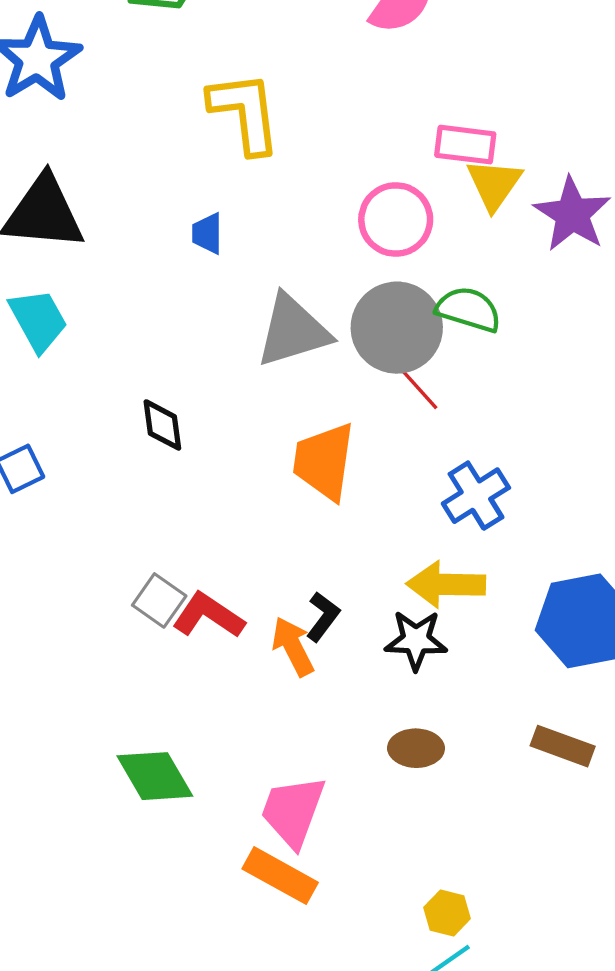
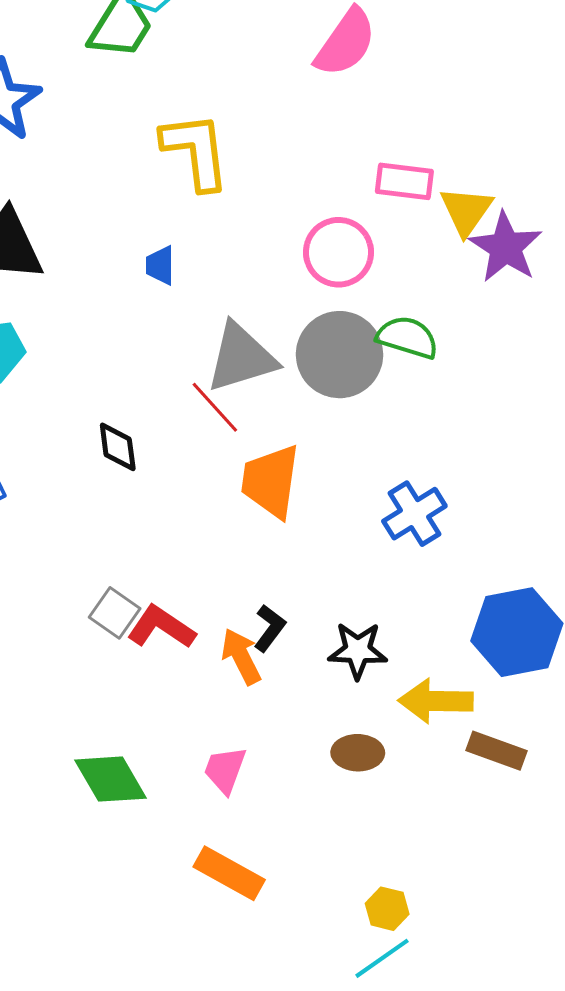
yellow triangle: (494, 184) -> (466, 211), moved
red line: (414, 383) -> (215, 407), moved
yellow arrow: (446, 584) -> (436, 701), moved
pink trapezoid: (293, 811) -> (225, 770), moved, size x0.7

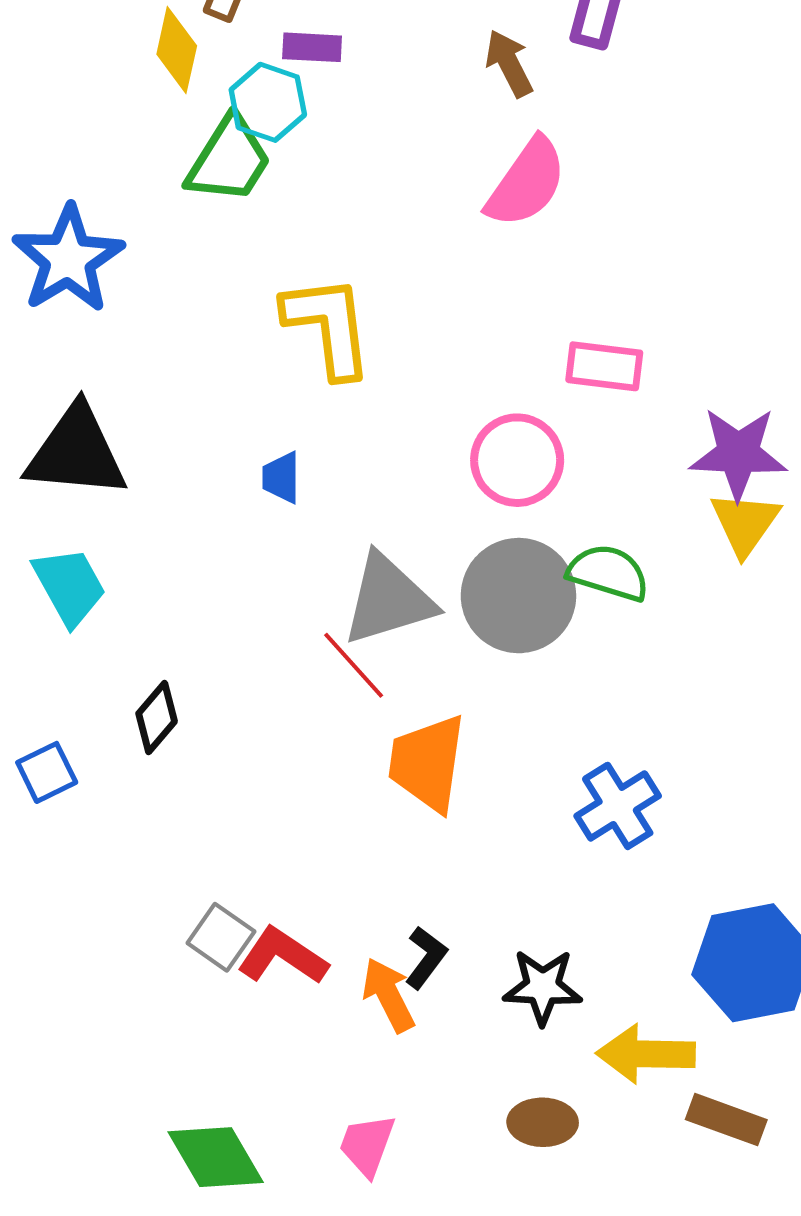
yellow triangle: (466, 211) -> (745, 523), moved
purple star: (506, 247) -> (738, 453), turned -30
black diamond: (118, 447) -> (157, 718), moved, turned 48

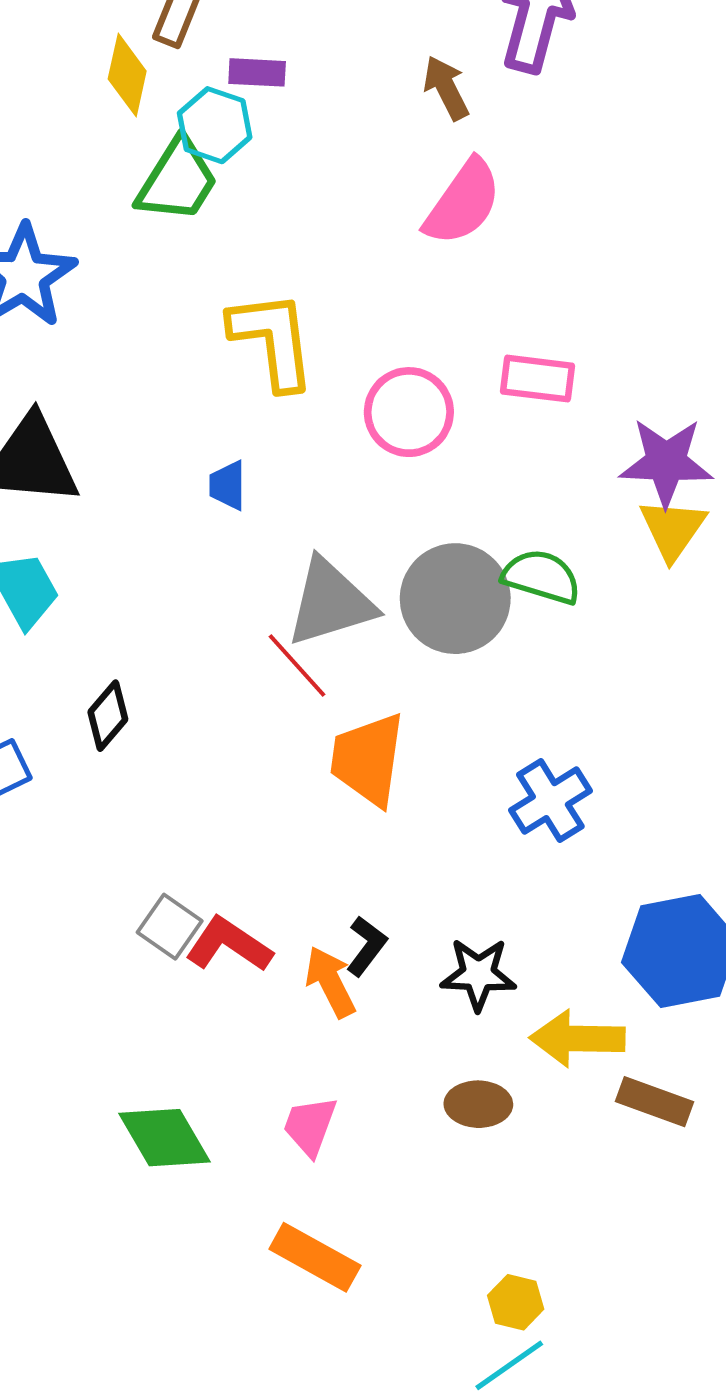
pink circle: (517, 460) -> (409, 412), moved

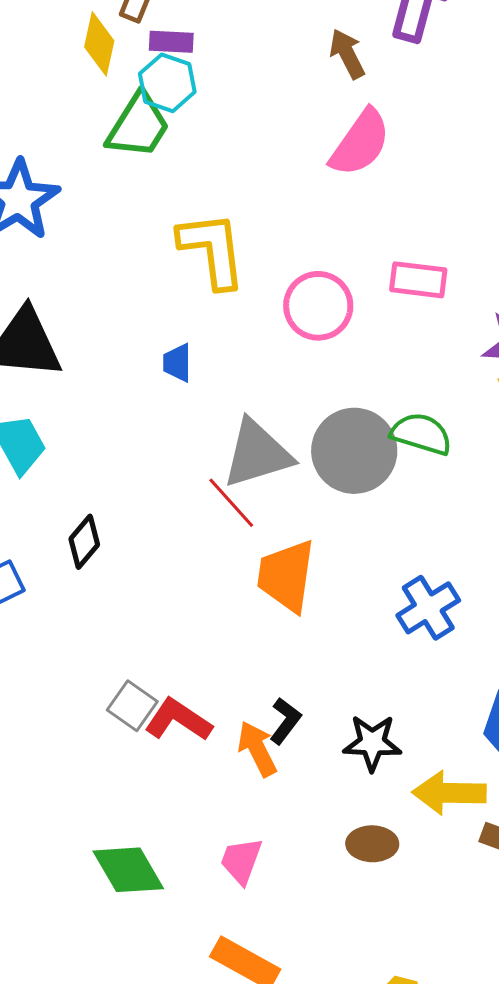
purple rectangle: (257, 72) -> (171, 42), moved

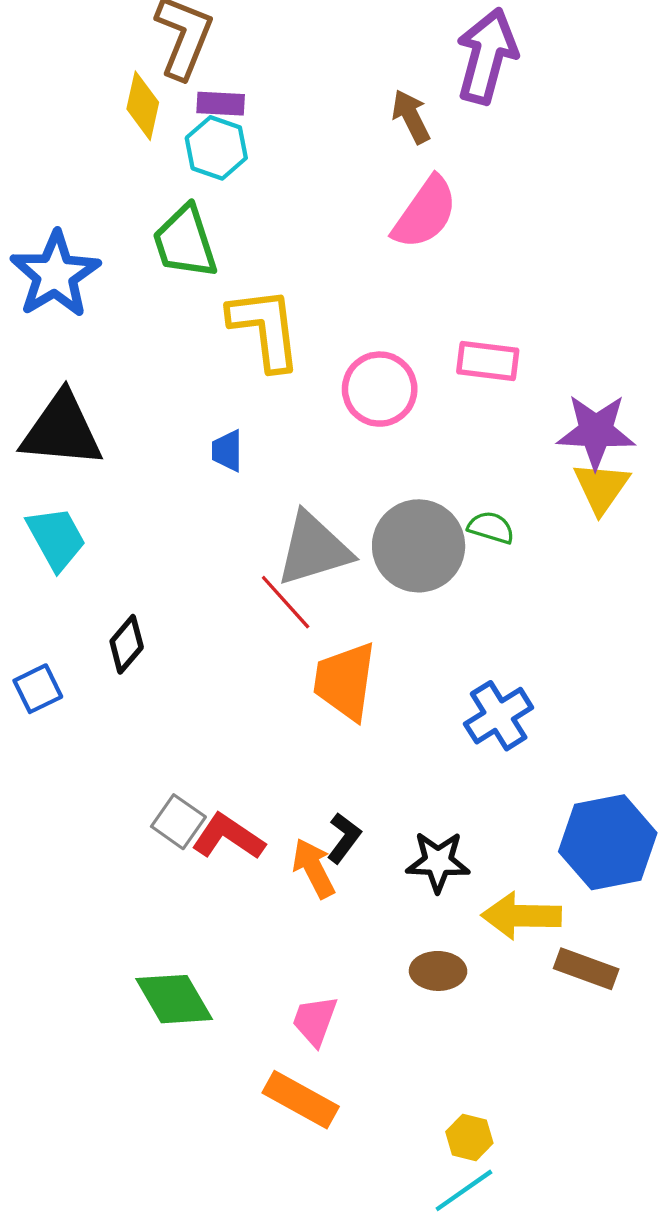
green trapezoid: (138, 126) -> (185, 242), moved, turned 130
green semicircle: (421, 434) -> (491, 528), size x0.7
pink trapezoid: (241, 861) -> (315, 1021), moved

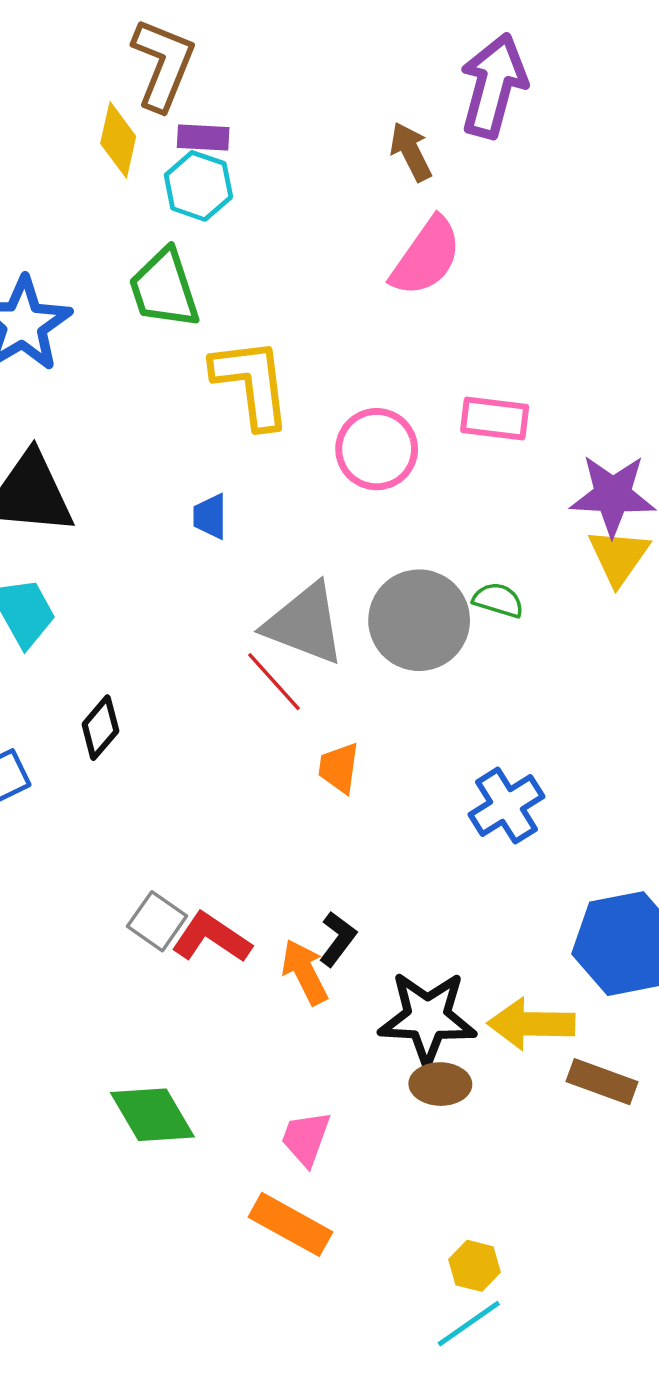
gray triangle: (314, 549) -> (305, 624), turned 38
orange trapezoid: (345, 681) -> (339, 768), size x0.6
black star: (438, 862) -> (427, 1018), moved, size x1.4

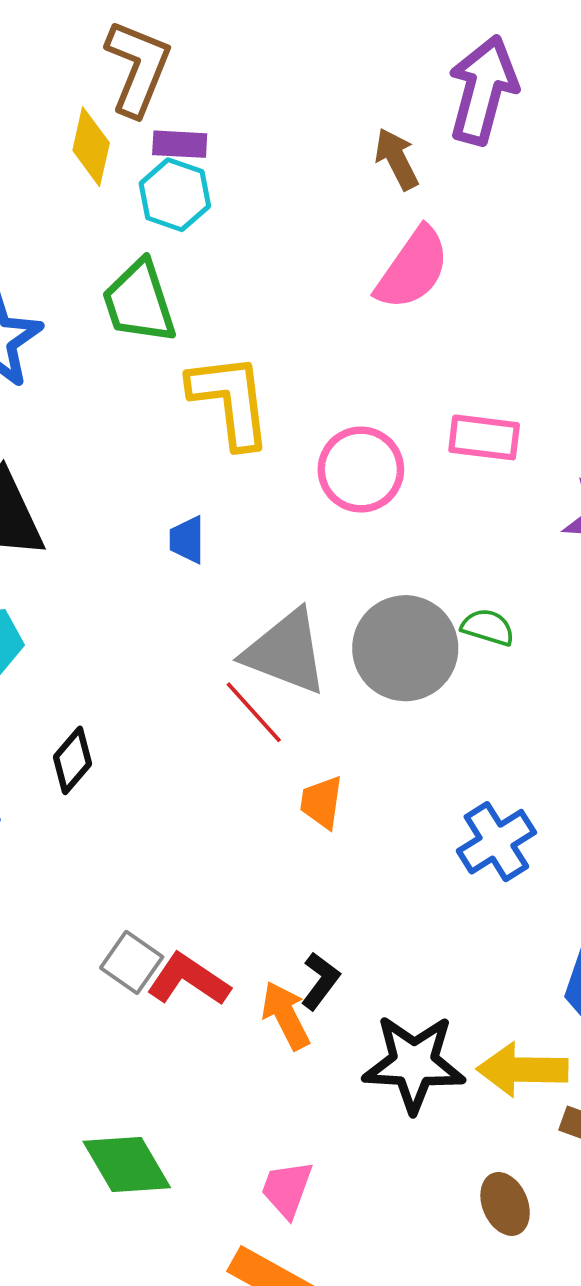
brown ellipse: (440, 1084) -> (505, 1204), moved, turned 66

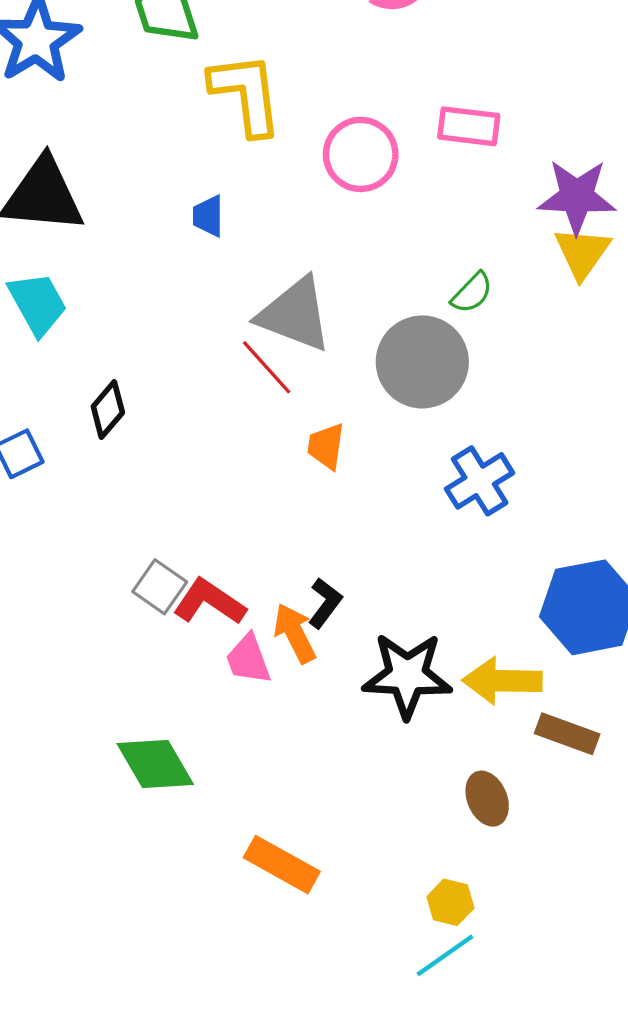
green semicircle: (488, 627) -> (472, 293), turned 117
gray circle: (405, 648) -> (422, 362), moved
pink trapezoid: (287, 1189) -> (248, 659), moved, turned -40

